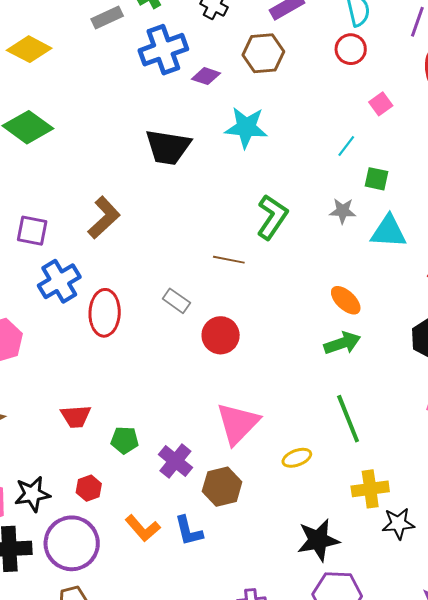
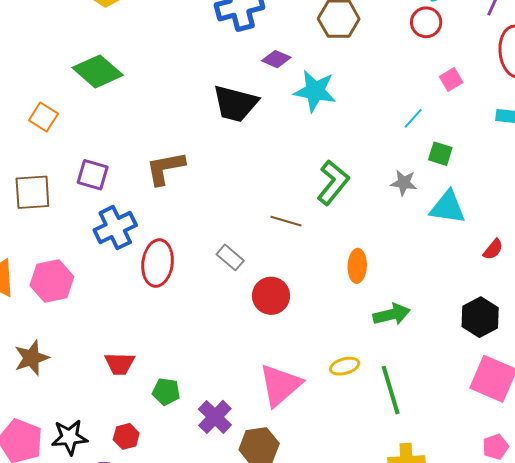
purple diamond: (206, 76) -> (276, 59), moved
brown L-shape: (104, 218) -> (165, 168), turned -153
orange ellipse: (346, 300) -> (357, 266), moved, turned 44
yellow ellipse: (297, 458) -> (345, 366), moved

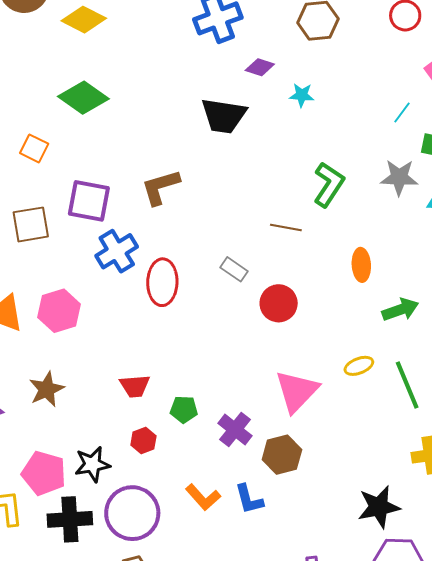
cyan star: (315, 91) -> (302, 95), size x0.6
purple square: (93, 175) -> (89, 201), size x1.4
gray star: (404, 183) -> (399, 177), size x1.4
red hexagon: (126, 436) -> (143, 441), moved

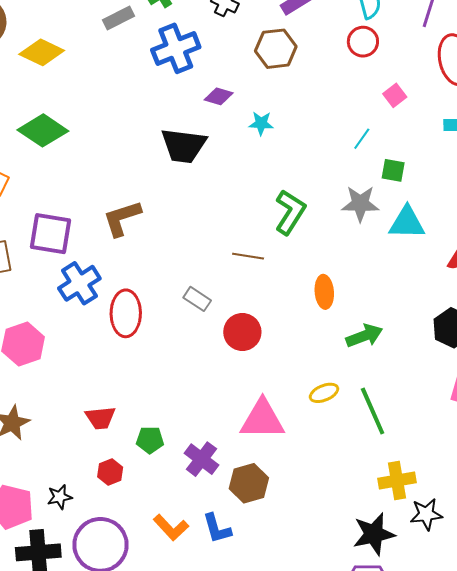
pink triangle: (297, 391) -> (262, 419), turned 48
black star: (92, 464) -> (60, 497), size x0.7
black star: (379, 507) -> (374, 534), moved

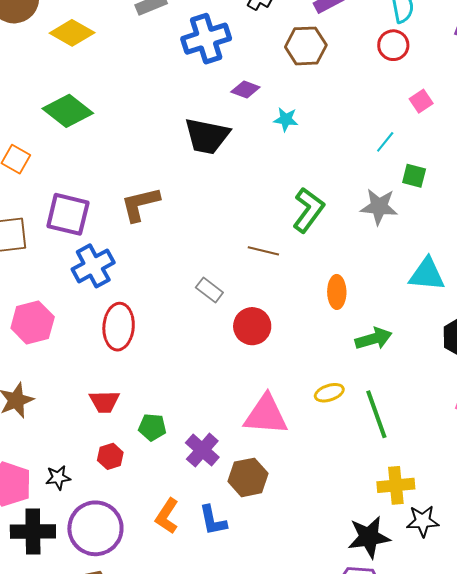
cyan triangle: (407, 223) -> (427, 274), moved
red ellipse: (126, 313) -> (119, 327), moved
orange L-shape: (171, 527) -> (167, 516), turned 72

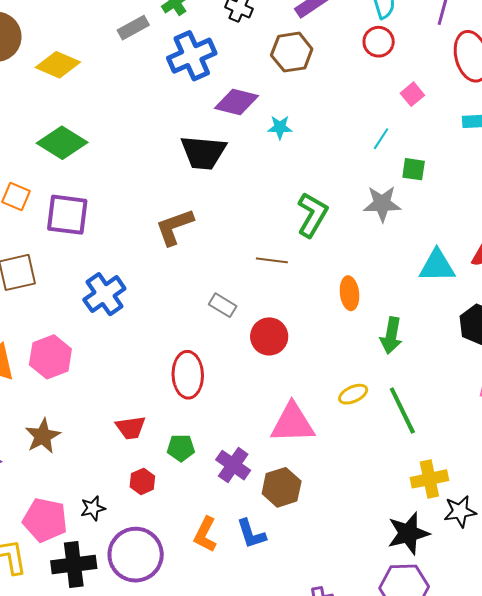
purple diamond: (245, 89) -> (236, 102), size x1.5
brown L-shape: (140, 204) -> (174, 227), moved
purple square: (68, 214) -> (67, 215), moved
red ellipse: (119, 327) -> (188, 375), moved
green arrow: (374, 339) -> (391, 336), turned 123

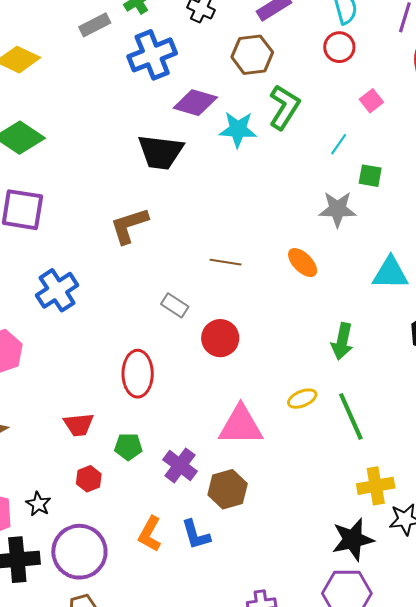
cyan star: (280, 127) -> (238, 129), size x1.5
green L-shape: (312, 215) -> (284, 107), moved
orange ellipse: (349, 293) -> (303, 263), moved, turned -40
black star: (93, 508) -> (38, 504), turned -30

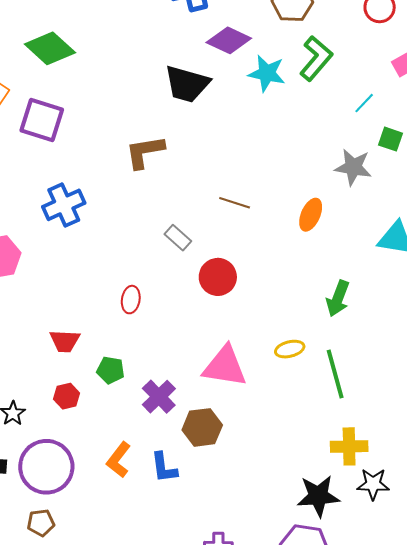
orange ellipse: (303, 263) -> (311, 215), turned 60
red ellipse: (138, 374) -> (131, 300), size x0.6

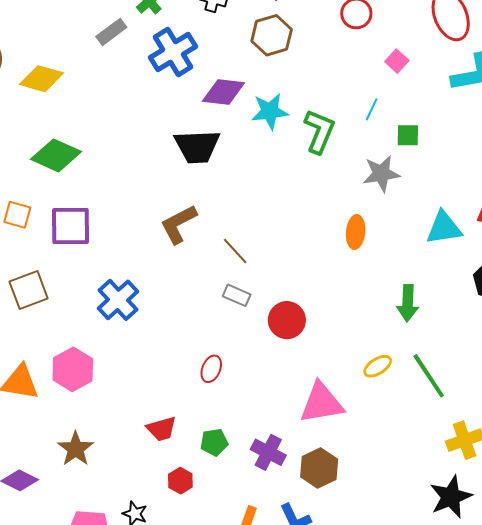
green L-shape: (316, 58) -> (319, 131), moved
brown line: (235, 203) -> (235, 251), moved, turned 48
red ellipse: (131, 300) -> (211, 369), turned 32

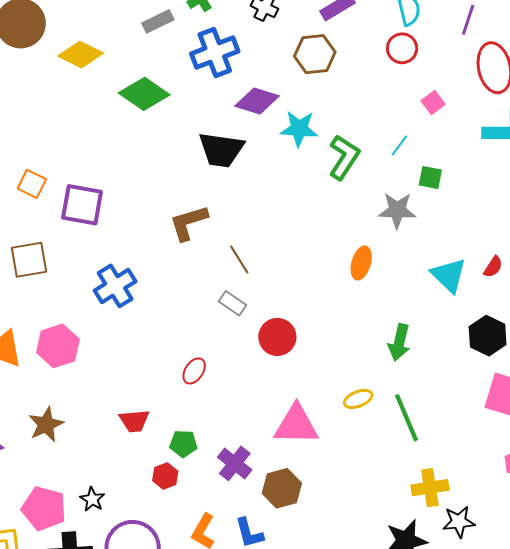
green diamond: (56, 155) -> (144, 94), moved
cyan triangle: (444, 228) -> (449, 275), turned 42
red hexagon: (180, 481) -> (165, 476), moved

